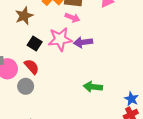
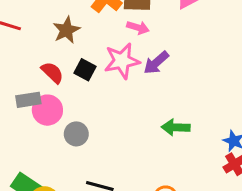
purple arrow: (83, 42) -> (156, 63), turned -30
red semicircle: (32, 67) -> (52, 73), moved

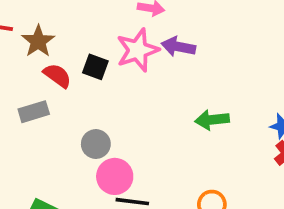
brown star: (66, 30) -> (38, 41), moved
purple arrow: (156, 63) -> (178, 47), turned 60
pink circle: (47, 110) -> (115, 176), moved

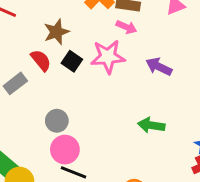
brown star: (38, 41) -> (56, 32), moved
purple arrow: (178, 47) -> (159, 67), moved
gray rectangle: (34, 112) -> (15, 83), turned -35

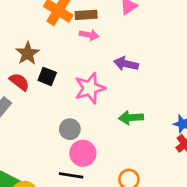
pink star: (108, 57) -> (90, 88), moved
gray circle: (57, 121) -> (70, 129), moved
pink circle: (65, 150) -> (83, 153), moved

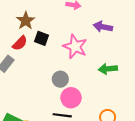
red semicircle: (19, 82) -> (20, 43), turned 98
pink star: (90, 88) -> (75, 47), turned -30

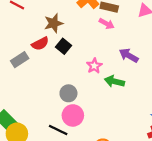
pink star: (75, 47) -> (94, 66), size x0.6
green arrow: (108, 69) -> (114, 81), moved

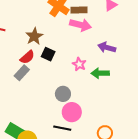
pink arrow: (107, 24) -> (80, 25), size x1.5
gray rectangle: (20, 60) -> (22, 73), moved

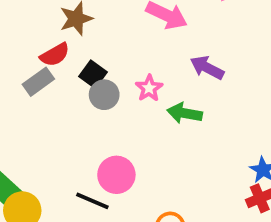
black square: (48, 54) -> (93, 74), moved
gray circle: (63, 94) -> (104, 95), moved

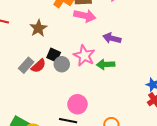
red semicircle: (55, 55) -> (39, 66), moved
pink star: (149, 88) -> (84, 56), size x1.5

